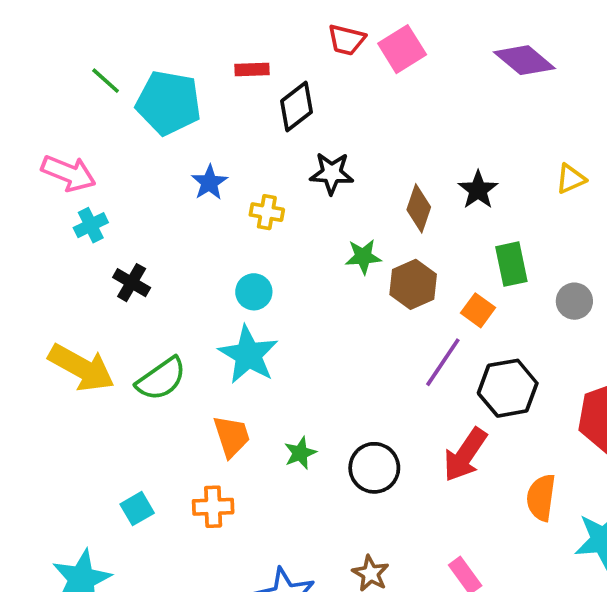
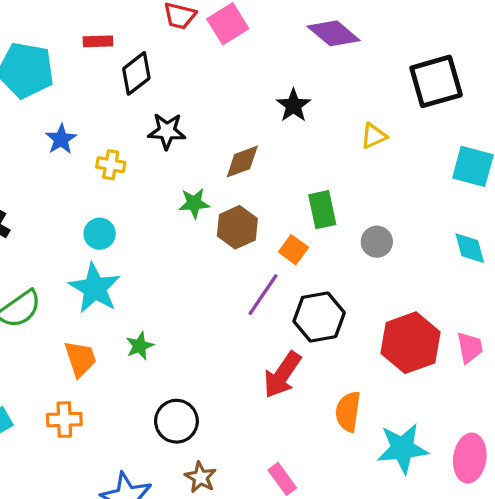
black star: (478, 190) -> (293, 105), moved
brown diamond: (419, 208) -> (242, 162), turned 51
green star: (300, 453) -> (140, 346), moved
black circle: (374, 468) -> (176, 421), moved

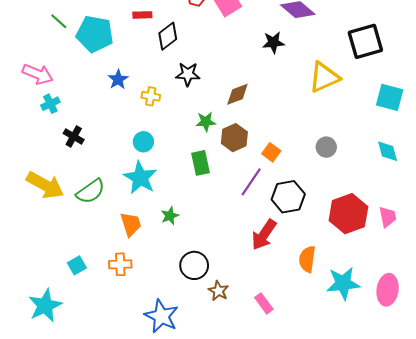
black star: (293, 105) -> (273, 42), moved, turned 30
yellow triangle: (374, 136) -> (324, 77), size x1.8
green rectangle: (322, 210) -> (200, 163), moved
brown star: (201, 477) -> (218, 291), moved

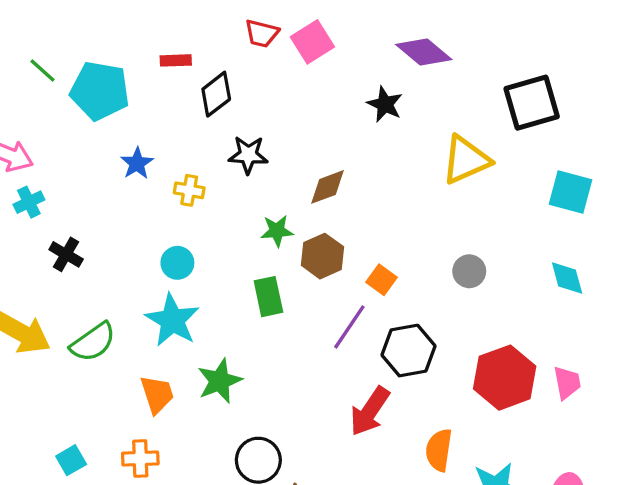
black star: (273, 42) -> (385, 104), turned 30
green star: (170, 216) -> (220, 381), size x1.5

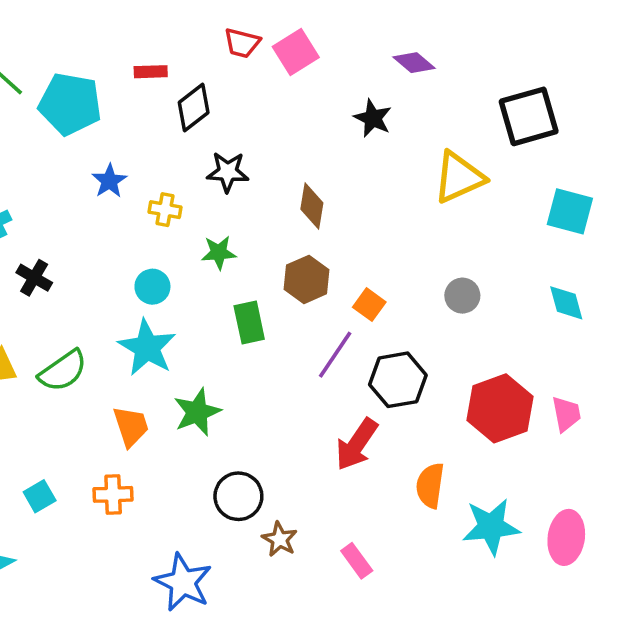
purple diamond: (424, 52) -> (414, 63), size x0.7
brown diamond: (328, 187) -> (312, 206), turned -60
green star: (277, 231) -> (219, 253), moved

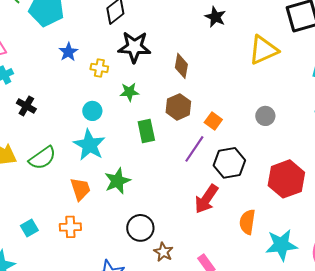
black star: (228, 172) -> (134, 47), size x1.4

